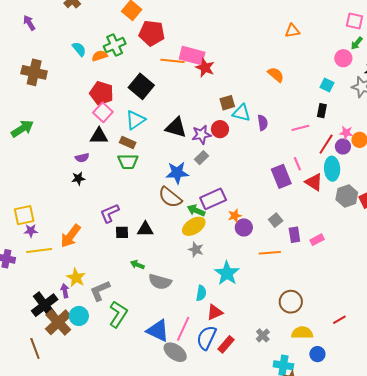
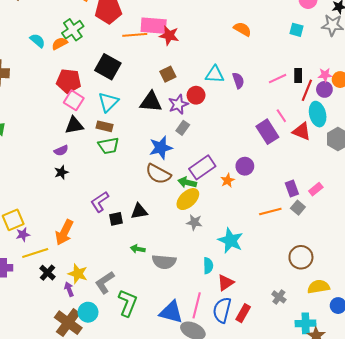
brown square: (227, 103) -> (168, 74), moved
black rectangle: (322, 111) -> (298, 75), moved
gray square: (276, 220) -> (298, 208), moved
purple circle: (244, 227) -> (245, 166), moved
black cross: (45, 305) -> (48, 273), moved, size x0.6

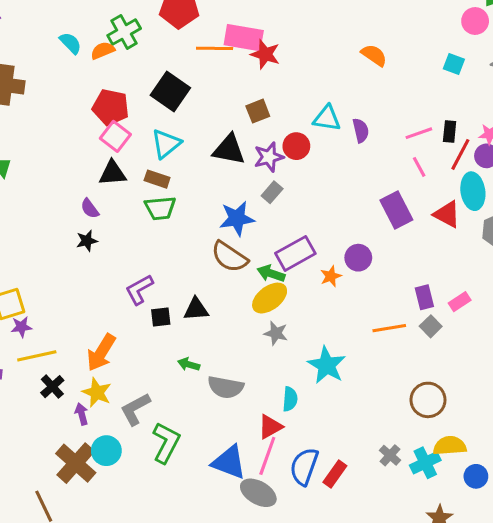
pink line: (281, 116) -> (419, 167), moved
purple semicircle: (61, 151) -> (90, 209), turned 72
orange arrow: (64, 232) -> (101, 353), moved
red triangle: (225, 283) -> (270, 427), moved
cyan cross: (306, 323) -> (425, 463), moved, turned -30

